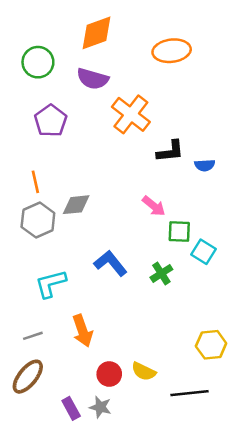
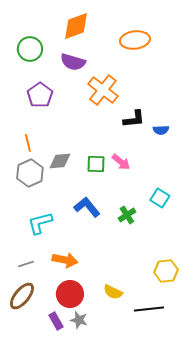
green square: (179, 231) -> (96, 164), moved
orange arrow: (82, 331) -> (65, 260), turned -60
red circle: (109, 374) -> (70, 294), moved, size x1.4

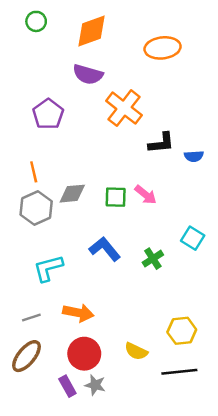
green circle: (30, 49) -> (36, 21), moved, size x0.7
yellow hexagon: (166, 271) -> (182, 331), moved

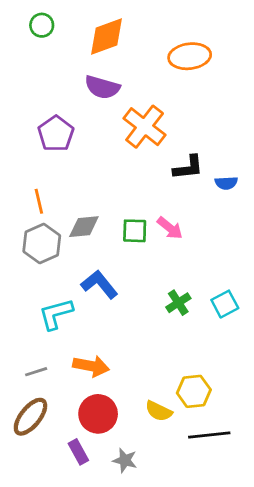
cyan square: (193, 238) -> (225, 304), moved, turned 30
blue L-shape: (105, 249) -> (99, 284), moved
yellow hexagon: (182, 331) -> (194, 391), moved
gray star: (95, 385) -> (125, 460), moved

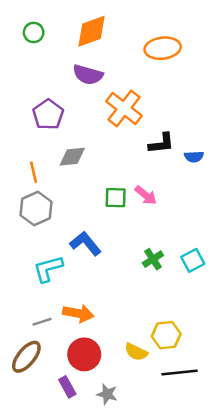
green circle: (42, 25) -> (34, 32), moved
gray diamond: (84, 227) -> (72, 157), moved
gray line: (36, 372) -> (42, 322), moved

